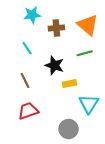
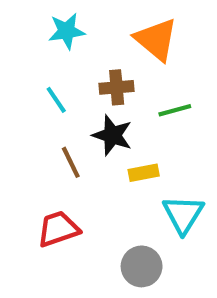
orange triangle: (88, 25) -> (156, 39), moved
brown cross: (56, 28) -> (117, 87), moved
brown line: (25, 80) -> (71, 162), moved

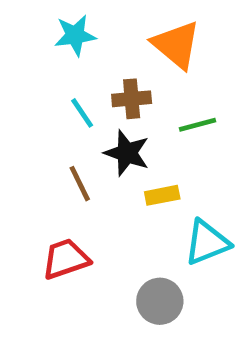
cyan line: (56, 100) -> (82, 113), moved
cyan triangle: (183, 214) -> (207, 242), turned 36

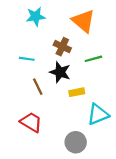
brown cross: (132, 99) -> (62, 47), turned 30
cyan line: (82, 113) -> (27, 59), moved, turned -48
red trapezoid: (66, 259) -> (31, 122), turned 50

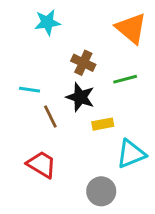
orange triangle: (83, 21) -> (131, 28), moved
cyan line: (27, 59) -> (29, 90), moved

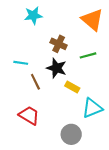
yellow rectangle: (103, 124) -> (72, 87), turned 40

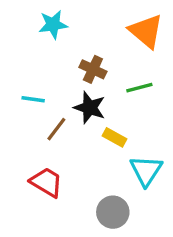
brown line: (35, 82) -> (56, 129), turned 63
cyan triangle: (92, 108) -> (146, 171), turned -35

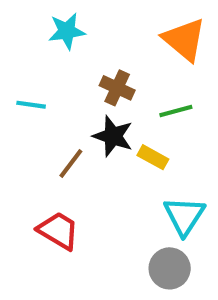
cyan line: (33, 99) -> (31, 105), moved
yellow rectangle: (114, 137) -> (153, 157), moved
gray circle: (113, 212) -> (170, 268), moved

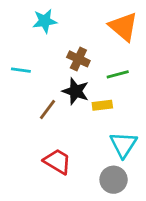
yellow rectangle: (153, 157) -> (102, 105), turned -36
red trapezoid: (58, 231) -> (57, 161), moved

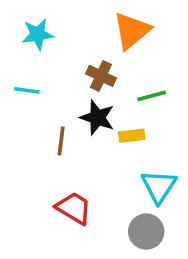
cyan star: (45, 21) -> (38, 34), moved
orange triangle: (123, 27) -> (132, 31), moved, turned 40
brown line: (48, 109) -> (61, 141), turned -30

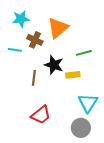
orange triangle: (132, 31) -> (58, 28), moved
brown cross: (101, 76) -> (35, 40), moved
red trapezoid: (74, 208) -> (41, 115), turned 110

